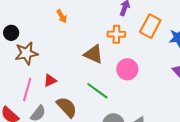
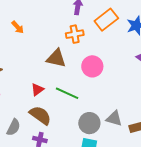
orange rectangle: (150, 26) -> (106, 20), turned 35
red triangle: (50, 80) -> (37, 89), moved

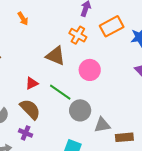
orange cross: (75, 34) -> (78, 35), turned 30
gray triangle: (114, 118) -> (102, 125), turned -36
gray circle: (89, 123) -> (80, 110), moved

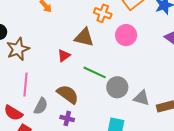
pink circle: (90, 70) -> (126, 35), moved
red triangle: (32, 83) -> (64, 56), moved
gray triangle: (102, 125) -> (141, 98), turned 36

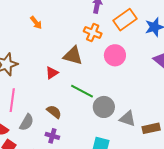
brown semicircle: (68, 94) -> (54, 112), size x0.7

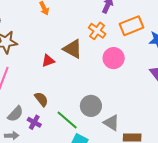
green line: (82, 91) -> (67, 120), moved
gray semicircle: (27, 122) -> (15, 114), moved

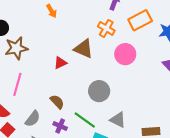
gray circle: (91, 106) -> (99, 91), moved
purple cross: (34, 122) -> (60, 126), moved
gray triangle: (111, 123) -> (118, 120), moved

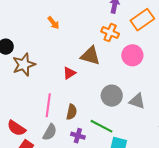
pink line: (17, 84) -> (48, 105), moved
brown semicircle: (57, 102) -> (72, 112), turned 63
gray triangle: (118, 120) -> (137, 101), moved

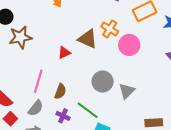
orange cross: (110, 33) -> (110, 29), moved
gray triangle: (137, 101) -> (127, 91), turned 48

